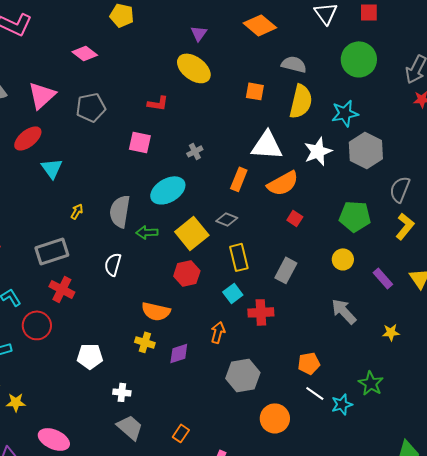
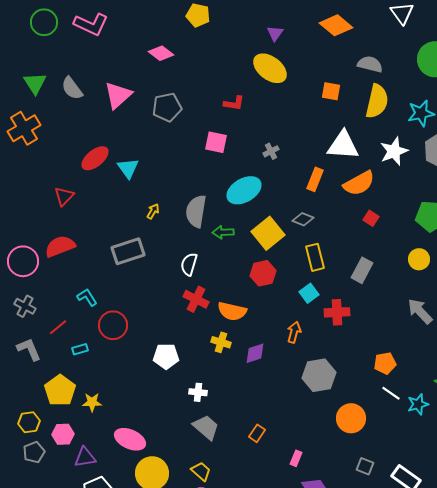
red ellipse: (28, 138) -> (95, 158), moved
red cross: (62, 289) -> (196, 299), moved

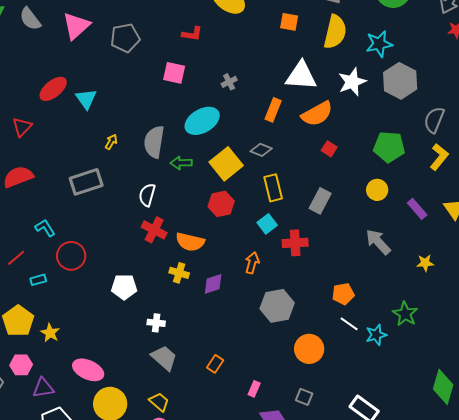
yellow star: (92, 402) -> (50, 333), turned 30
gray square: (365, 466) -> (304, 397), moved

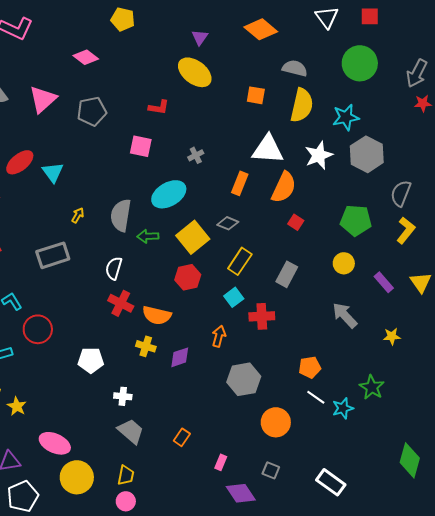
orange semicircle: (317, 114) -> (284, 187), turned -36
yellow rectangle: (273, 188) -> (240, 261), turned 48
yellow trapezoid: (159, 402) -> (126, 475), turned 60

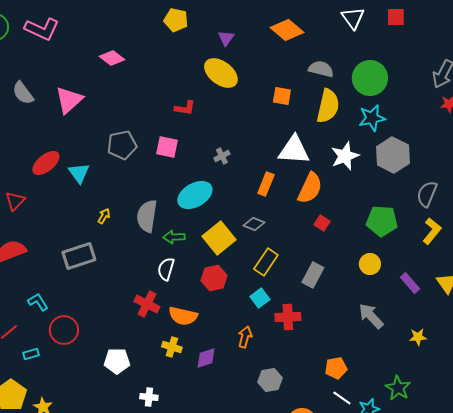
yellow pentagon: (123, 19) -> (176, 20), moved
green circle: (360, 63) -> (370, 78), moved
gray pentagon: (92, 111) -> (122, 145), moved
white semicircle: (114, 268) -> (166, 269), moved
gray hexagon: (244, 379) -> (270, 380), size x0.7

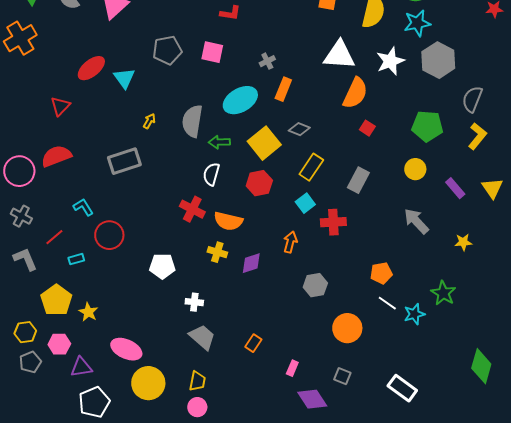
orange rectangle: (266, 184) -> (283, 89), moved

